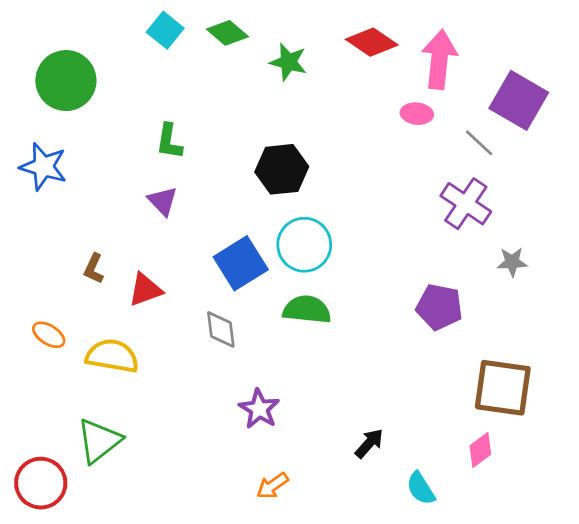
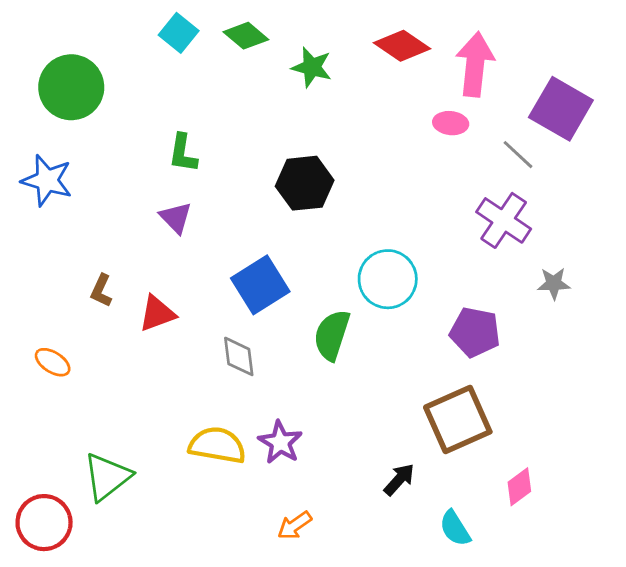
cyan circle: (304, 245) -> (388, 279), moved
green semicircle: (307, 310) -> (332, 335), turned -78
yellow semicircle: (112, 356) -> (217, 445), moved
brown square: (503, 388) -> (458, 419), moved, turned -32

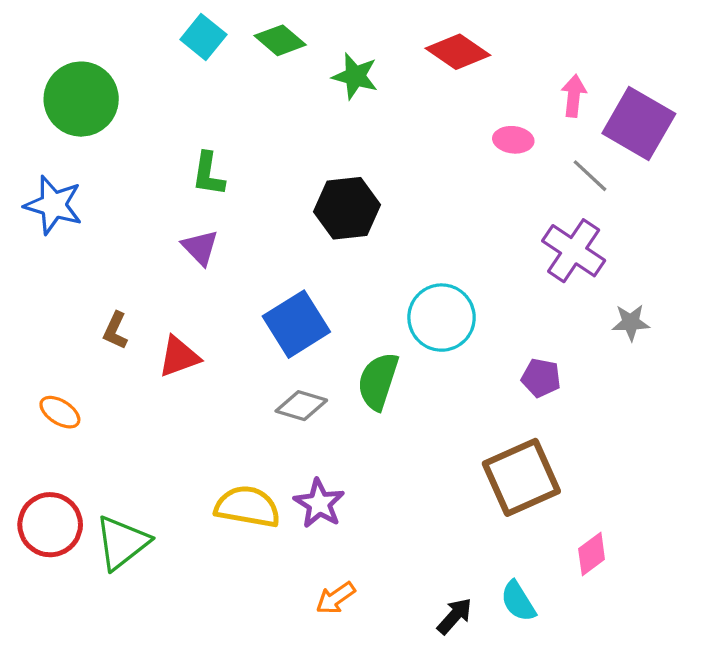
pink arrow: (475, 64) -> (574, 96), moved, size x0.6
purple pentagon: (475, 332) -> (541, 378), size x0.7
gray diamond: (239, 356) -> (301, 406), moved, turned -66
black arrow: (399, 480) -> (455, 616), moved
red circle: (44, 523) -> (50, 525), moved

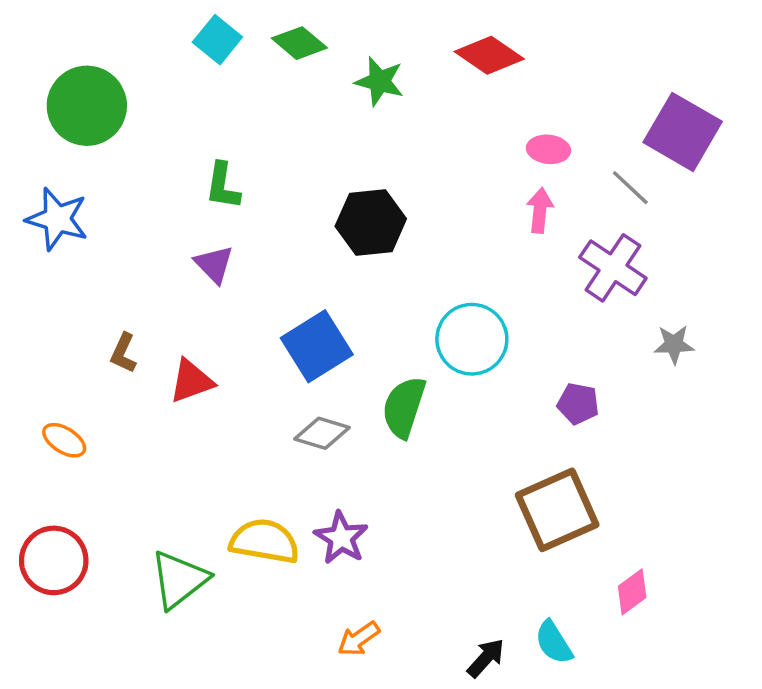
pink arrow: (574, 96) -> (540, 210), moved
green triangle: (122, 543) -> (179, 580), moved

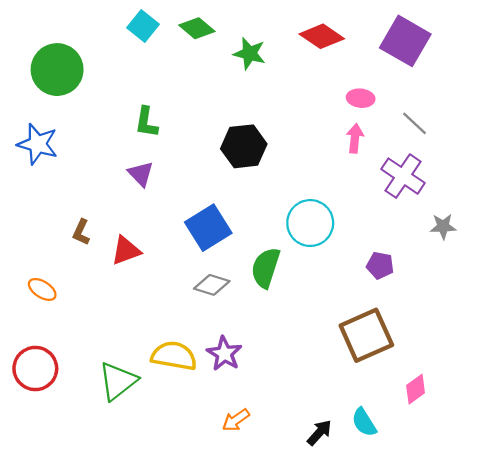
purple square: (683, 132) -> (405, 41), moved

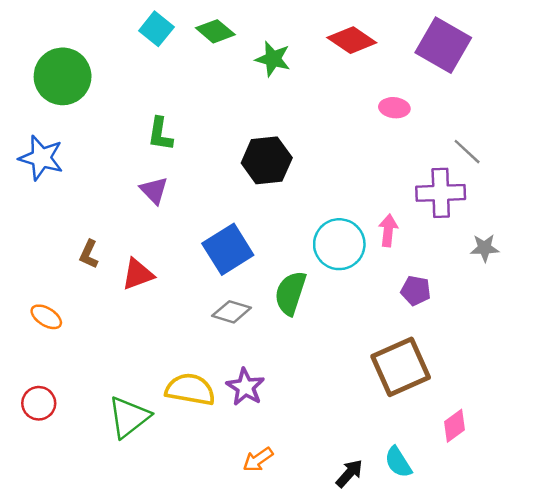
gray line: (414, 123) -> (467, 152), moved
pink arrow: (355, 138) -> (388, 230), moved
purple cross: (403, 176) -> (441, 193), turned -36
red circle: (35, 368) -> (39, 403), size x0.7

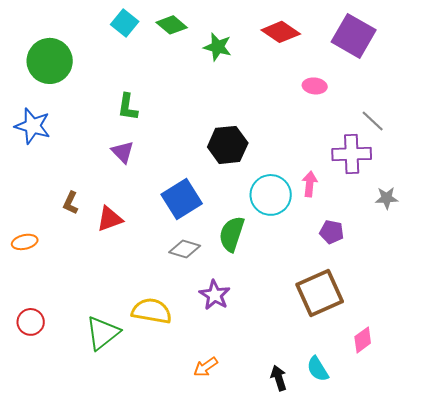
black hexagon: (267, 160) -> (228, 145), moved
orange ellipse: (46, 317) -> (25, 242), moved, turned -45
purple star: (245, 387) -> (215, 295), moved
black arrow: (349, 473) -> (279, 378), turned -60

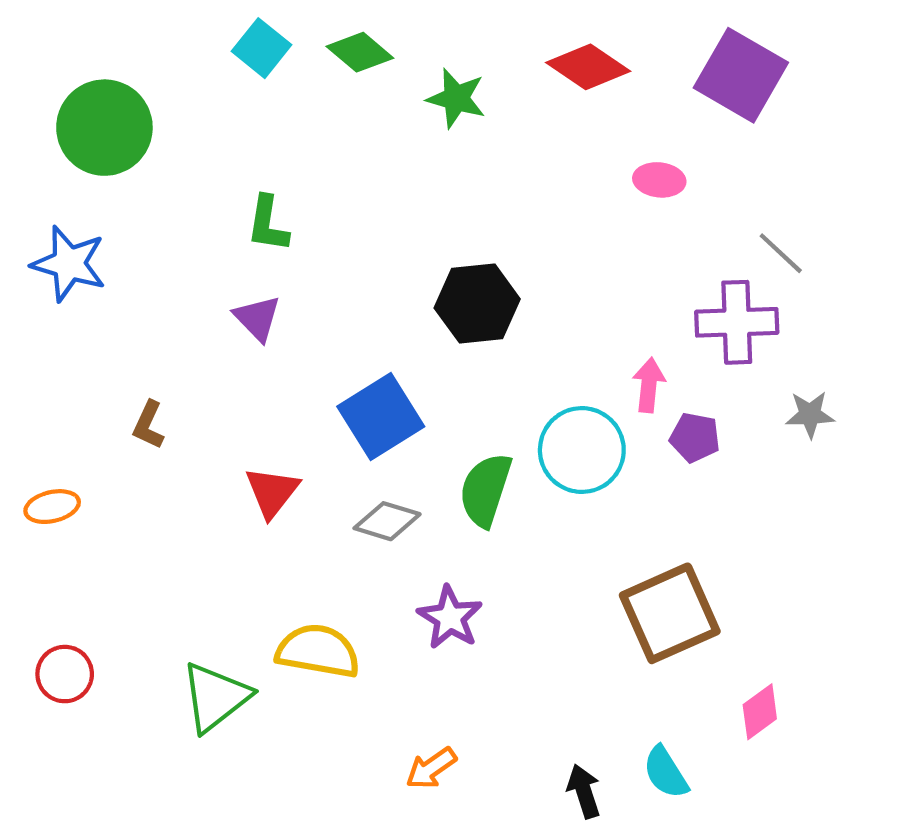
cyan circle: (271, 195) -> (582, 450), moved
red triangle: (110, 219) -> (272, 492), moved, turned -32
purple pentagon: (332, 232) -> (695, 437), moved

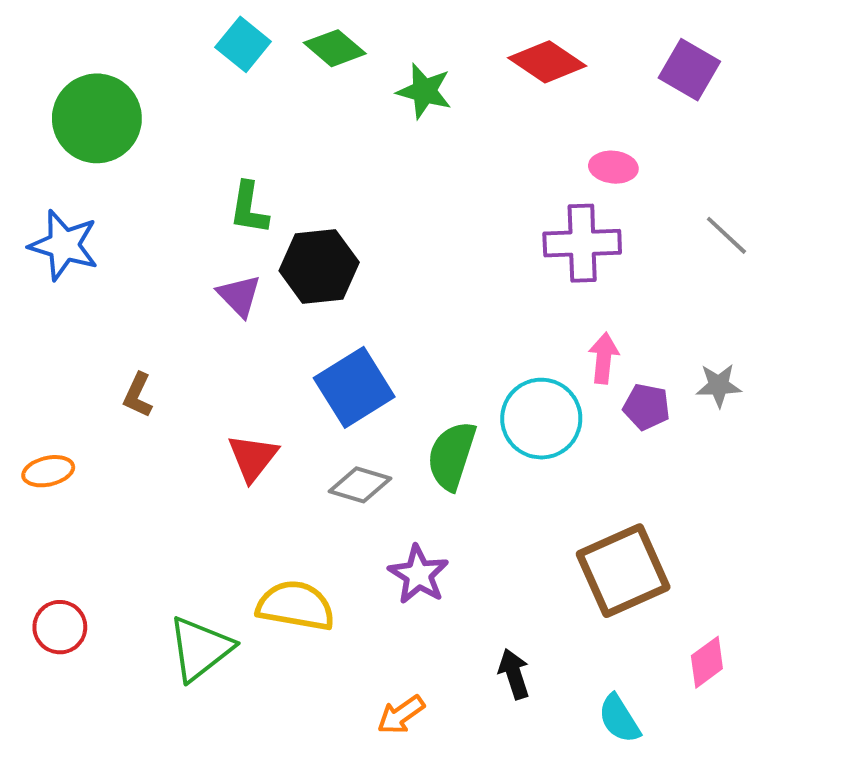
purple square: (741, 75) -> (689, 70), size x0.7
black hexagon: (477, 303) -> (319, 267), moved
purple cross: (737, 322) -> (582, 243), moved
gray star: (810, 414) -> (719, 385), moved
black arrow: (584, 791) -> (514, 674), moved

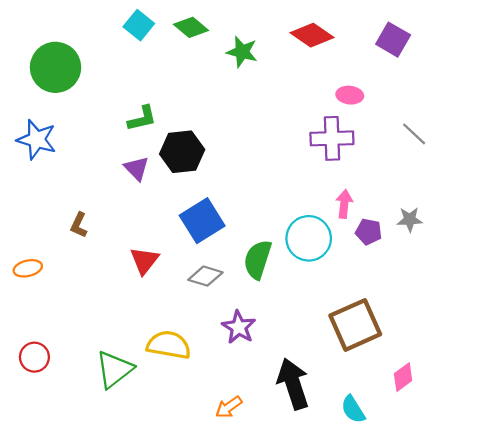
green L-shape: (249, 208) -> (142, 118), turned -112
black arrow: (514, 674) -> (293, 384), size x1.8

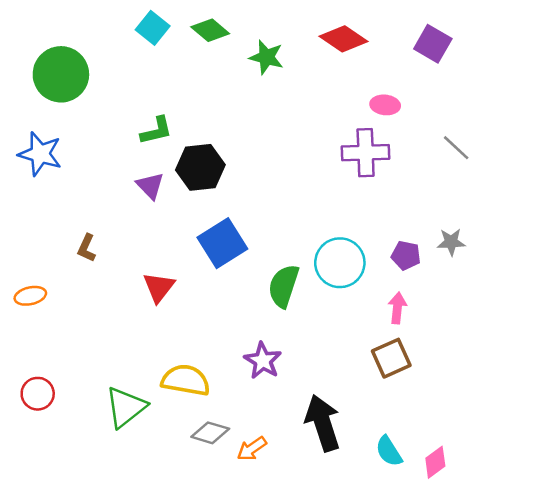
pink arrow: (344, 204) -> (397, 308), moved
gray diamond: (205, 276) -> (210, 433), moved
brown square: (355, 325) -> (391, 358), size x0.7
pink diamond: (403, 377) -> (435, 462), moved

